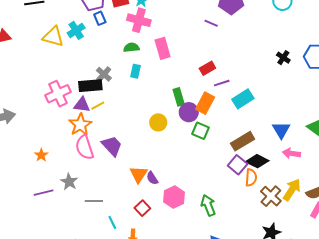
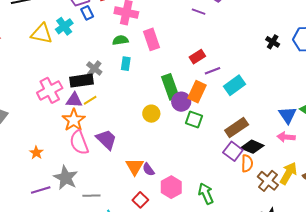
green rectangle: (179, 97) -> (170, 87), size x1.4
blue triangle: (281, 130) -> (288, 115), moved
gray star: (69, 182) -> (66, 178), size x1.4

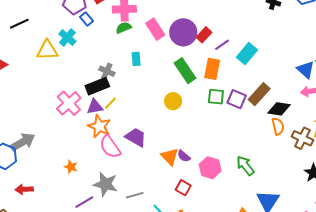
green semicircle: (120, 40) -> (124, 28), moved
purple circle: (181, 102) -> (183, 32), moved, size x1.4
purple square: (233, 151) -> (237, 99), moved

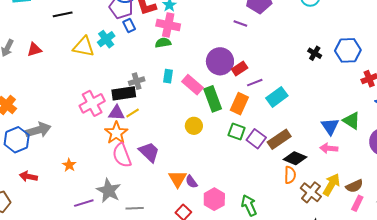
pink rectangle: (155, 29) -> (192, 85), moved, turned -30
gray cross: (107, 71) -> (137, 81), turned 35
orange star: (71, 167) -> (69, 165), moved

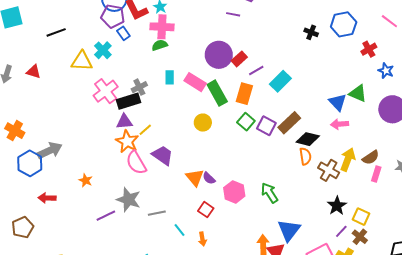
red triangle: (34, 50) -> (34, 72), turned 42
pink cross: (92, 103) -> (106, 91), moved
yellow line: (133, 113) -> (145, 130), moved
green square: (237, 131) -> (246, 122), turned 30

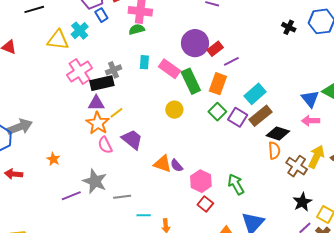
cyan rectangle: (280, 81) -> (255, 94), moved
pink semicircle: (136, 163) -> (105, 145), size x0.7
orange triangle: (195, 177) -> (163, 164), turned -36
red square: (206, 210) -> (205, 204), moved
cyan line: (179, 230) -> (144, 215), turned -56

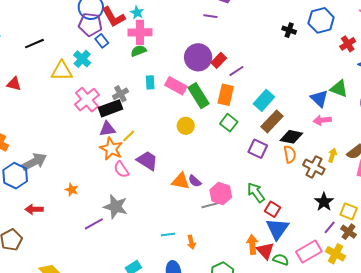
purple square: (238, 117) -> (258, 149), moved
yellow arrow: (316, 157) -> (332, 155), size x0.6
gray line: (122, 197) -> (210, 205), moved
red square: (205, 204) -> (273, 209), moved

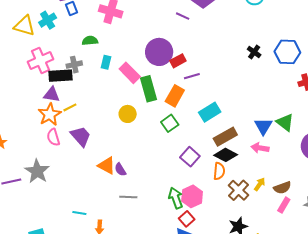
green semicircle: (139, 51) -> (90, 41), moved
brown rectangle: (272, 121) -> (225, 137), moved
pink hexagon: (221, 193) -> (192, 196), moved

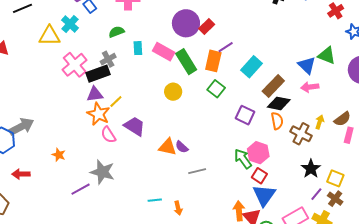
purple line: (192, 76) -> (226, 47), moved

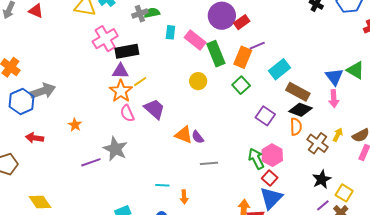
gray cross: (108, 59) -> (140, 14), moved
brown rectangle: (273, 86) -> (298, 92), turned 65
pink arrow: (310, 87) -> (334, 99), turned -96

